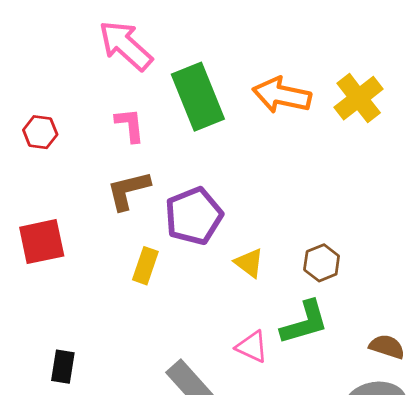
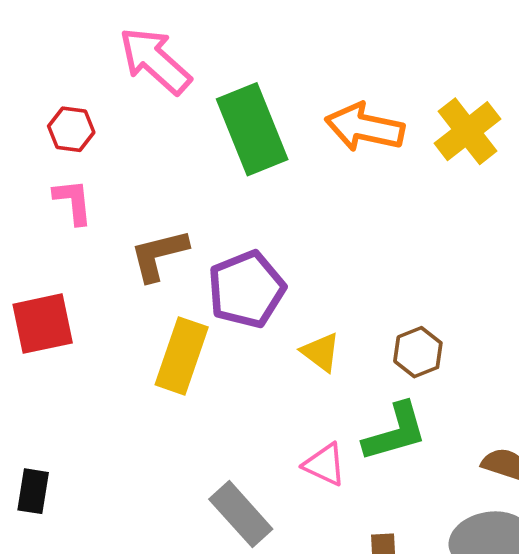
pink L-shape: (130, 125) -> (73, 202), moved
red hexagon: (40, 132) -> (71, 129), moved
yellow rectangle: (145, 266) -> (182, 356), size x1.5
black rectangle: (63, 367) -> (33, 491), moved

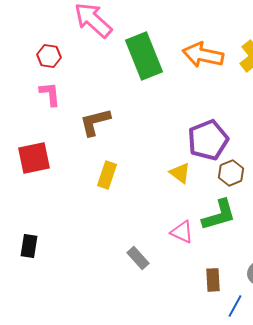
purple pentagon: (246, 289) -> (208, 140), moved
yellow rectangle: (182, 356) -> (107, 175), size x0.7
gray rectangle: (241, 514) -> (138, 258), size x0.7

